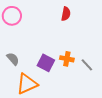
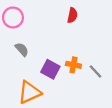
gray semicircle: (13, 59) -> (22, 49), moved

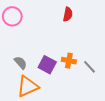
gray semicircle: (22, 49) -> (20, 63), moved

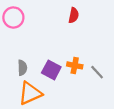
gray semicircle: (20, 63) -> (22, 68), turned 40

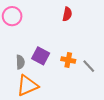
purple square: (51, 70) -> (41, 56), moved

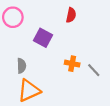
purple square: (41, 56) -> (43, 38), moved

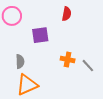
purple square: (43, 38) -> (40, 35), turned -36

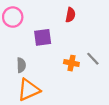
gray line: (88, 66) -> (93, 59), moved

